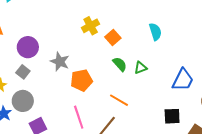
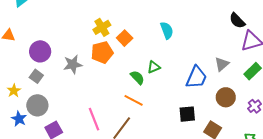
gray star: (60, 62) -> (73, 64), turned -30
green semicircle: (120, 64) -> (137, 77), moved
orange pentagon: (81, 80) -> (102, 52), moved

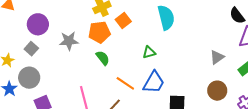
cyan semicircle: (167, 30) -> (166, 18), size x1.4
green semicircle: (137, 77) -> (103, 58), moved
blue trapezoid: (196, 77) -> (154, 82), moved

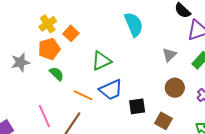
cyan semicircle: (166, 18) -> (134, 24), moved
green triangle: (149, 52) -> (101, 61), size x1.5
blue trapezoid: (154, 82) -> (111, 90), turned 45

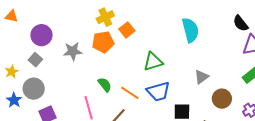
gray triangle: (169, 55) -> (201, 77), moved
green semicircle: (57, 74) -> (105, 85), moved

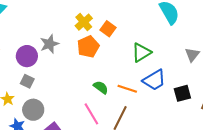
gray star: (73, 51) -> (49, 44), moved

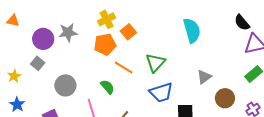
green triangle: (141, 52) -> (155, 63), turned -30
orange line: (127, 89) -> (124, 67), moved
gray circle: (33, 110) -> (65, 85), moved

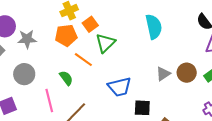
gray star: (68, 32) -> (27, 39), moved
green triangle: (155, 63) -> (105, 43), moved
brown circle: (225, 98) -> (187, 73), moved

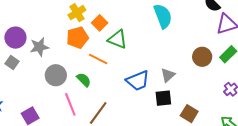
green triangle: (105, 43) -> (117, 39), turned -45
gray circle: (24, 74) -> (56, 75), moved
gray triangle: (163, 74) -> (168, 75), moved

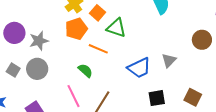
gray square: (12, 62) -> (13, 70), moved
gray circle: (56, 75) -> (37, 69), moved
black square: (163, 98) -> (157, 98), moved

